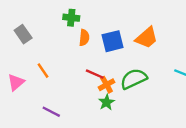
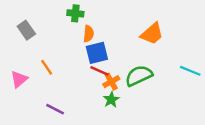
blue square: (112, 41) -> (97, 53), moved

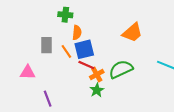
gray rectangle: (26, 30) -> (46, 45), moved, turned 35
orange line: (47, 67) -> (66, 51), moved
pink triangle: (19, 79) -> (28, 72), moved, turned 42
purple line: (55, 109) -> (48, 99), turned 42

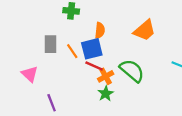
orange semicircle: (77, 33) -> (100, 30), moved
green semicircle: (121, 69) -> (132, 71), turned 65
pink triangle: (28, 72) -> (30, 74), turned 42

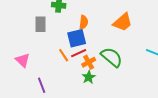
gray rectangle: (50, 44) -> (41, 24), moved
orange line: (72, 51) -> (64, 55), moved
red line: (94, 66) -> (79, 53), turned -49

